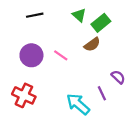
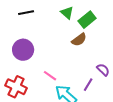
pink line: (61, 55) -> (50, 76), moved
purple line: (102, 93) -> (88, 85), turned 56

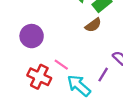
red cross: (16, 87) -> (39, 77), moved

